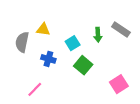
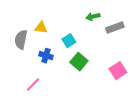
gray rectangle: (121, 29) -> (115, 28), turned -54
green arrow: (98, 35) -> (93, 17), moved, turned 80
pink square: (119, 84) -> (118, 71), moved

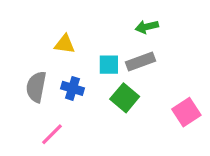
gray rectangle: (115, 28) -> (140, 62), moved
gray semicircle: (21, 40) -> (36, 87), moved
cyan square: (69, 41) -> (109, 65), turned 32

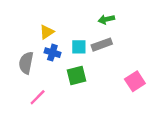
yellow triangle: (65, 44) -> (47, 32), turned -42
blue cross: (73, 88) -> (52, 53), moved
green square: (125, 98) -> (77, 75), moved, turned 36

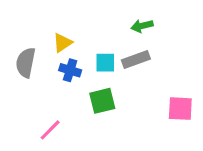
gray semicircle: (26, 63) -> (26, 63), moved
pink square: (135, 81) -> (180, 109), turned 36

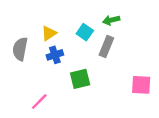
gray rectangle: (136, 60) -> (106, 47), turned -48
cyan square: (105, 63) -> (85, 32), moved, turned 35
blue cross: (70, 70) -> (55, 55), turned -35

